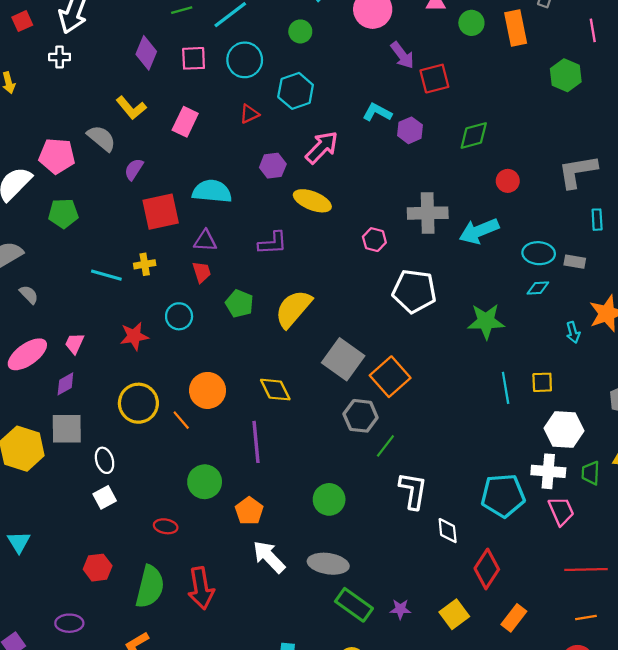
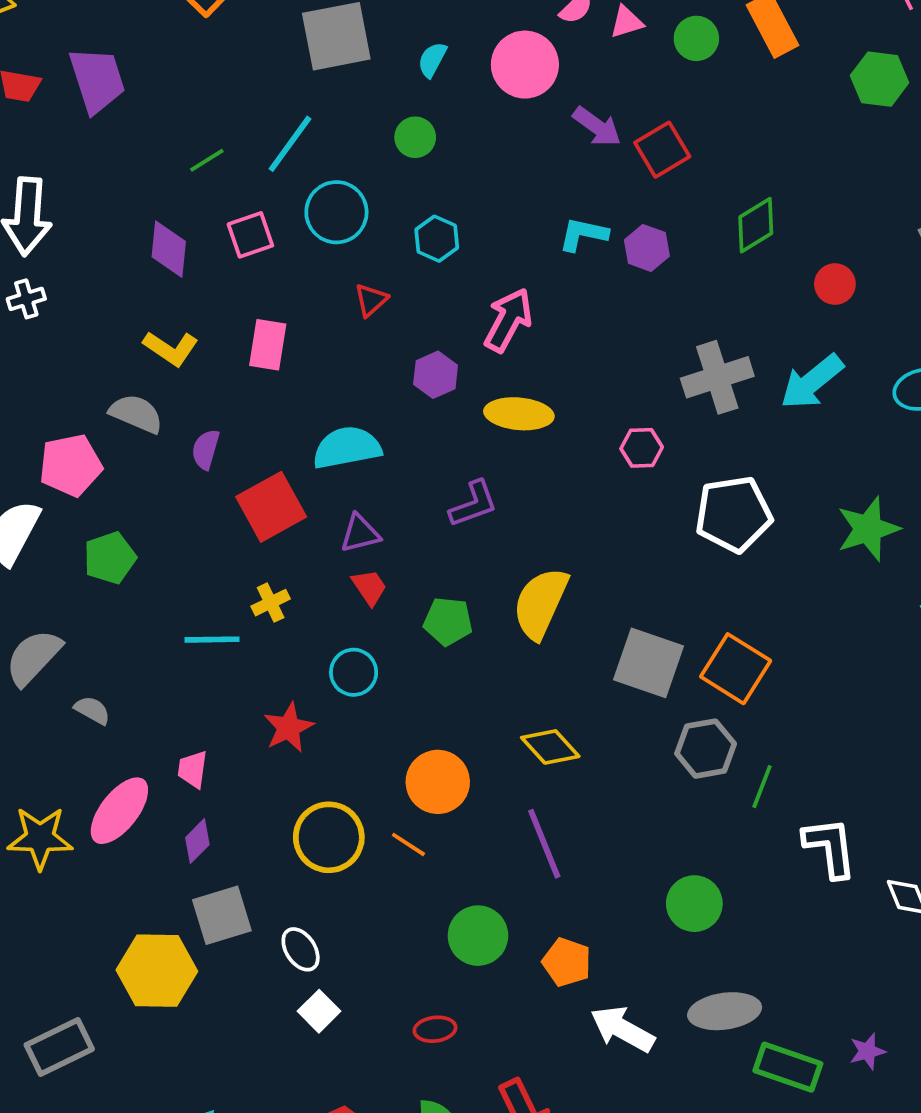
cyan hexagon: (296, 91) -> (437, 239), size x0.7

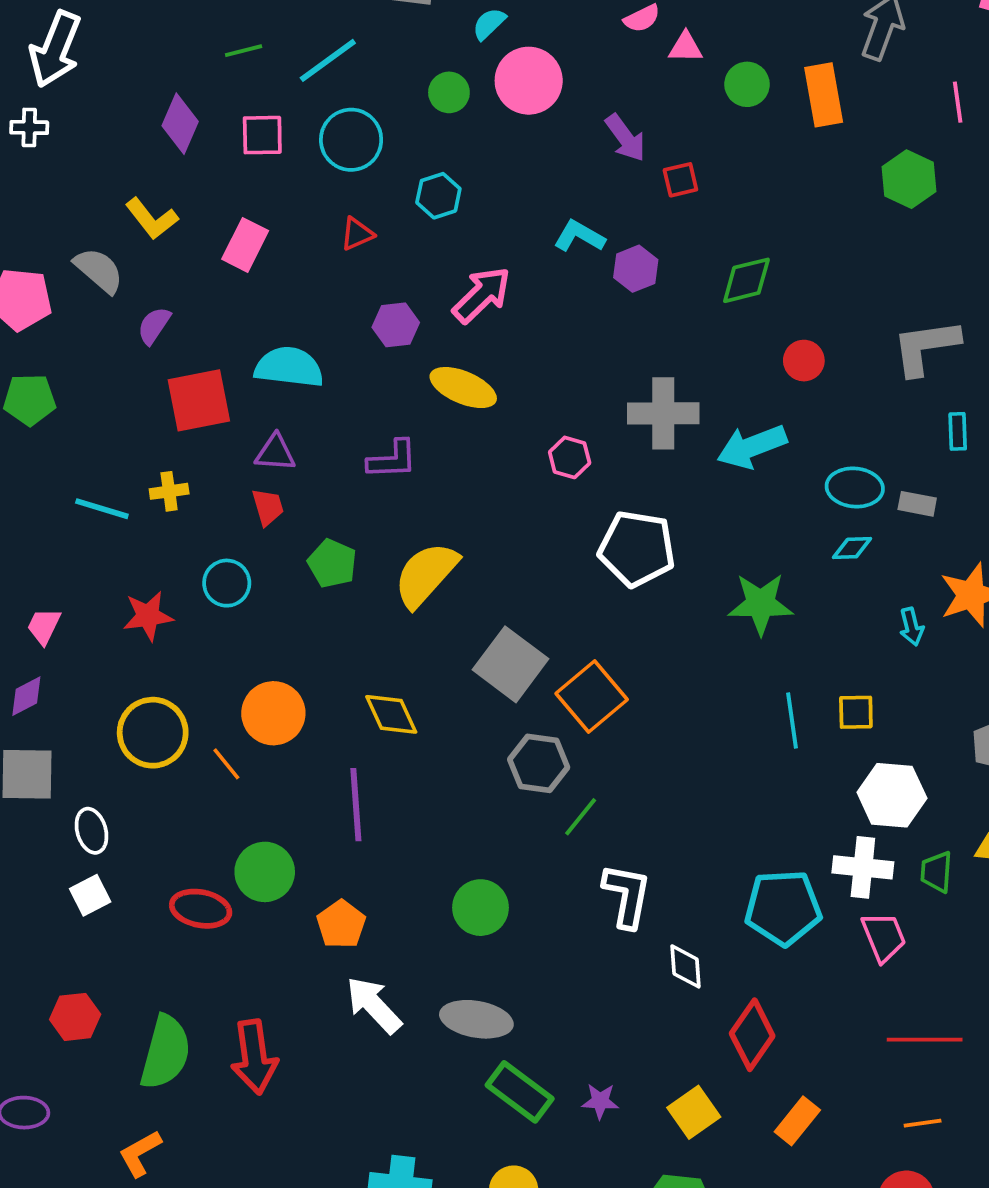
pink circle: (525, 65) -> (529, 81), moved
red square: (662, 150) -> (680, 180), size x0.7
red ellipse: (435, 1029) -> (201, 909), moved, size x1.4

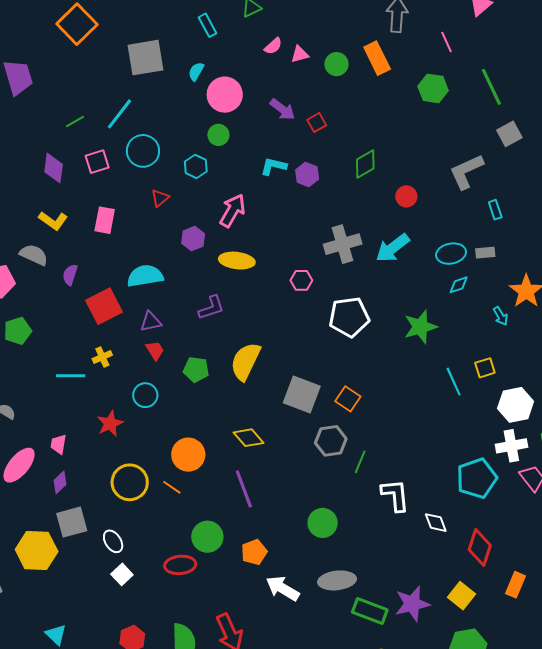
green circle: (449, 92) -> (218, 135), moved
orange square: (592, 697) -> (348, 399), size x0.7
orange pentagon: (341, 924) -> (254, 552), turned 30
purple star: (600, 1101) -> (412, 604), size x1.8

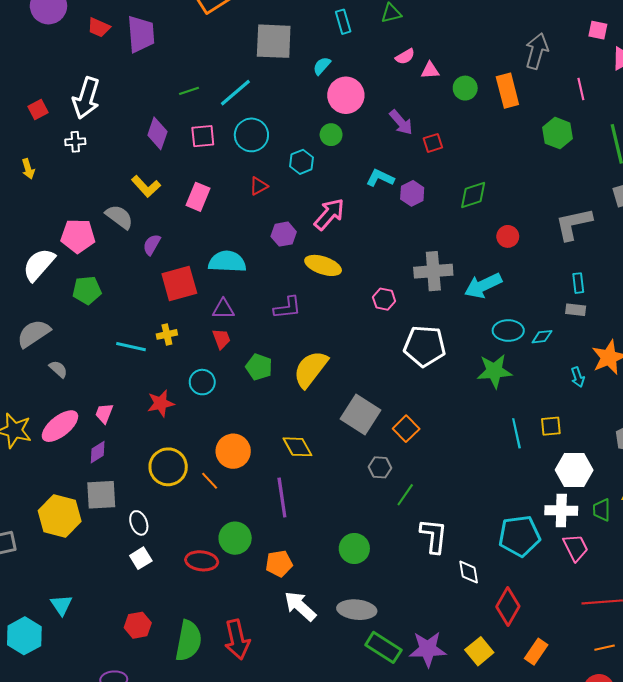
cyan rectangle: (495, 210) -> (578, 283), moved
cyan ellipse: (451, 254) -> (508, 331), moved
gray hexagon: (331, 441) -> (380, 467), size x0.7

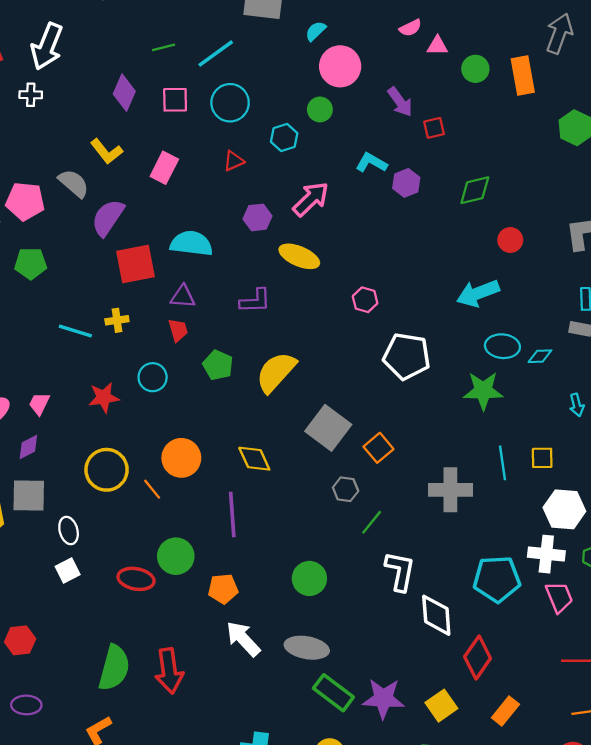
purple semicircle: (152, 245) -> (108, 218), size x1.6
gray cross: (433, 271) -> (450, 490), moved
white diamond: (469, 572) -> (436, 615), size x1.5
red hexagon: (138, 625) -> (20, 640), moved

